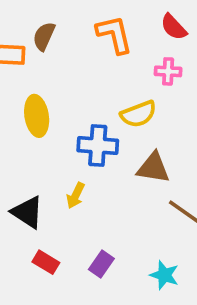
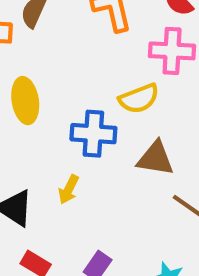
pink cross: (168, 71) -> (172, 51), size x1.5

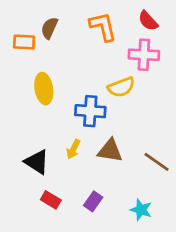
brown triangle: (155, 158) -> (110, 151), moved

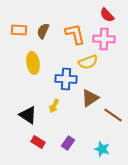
orange L-shape: (103, 27) -> (75, 34), moved
brown semicircle: (49, 28) -> (43, 31), moved
brown triangle: (110, 151) -> (90, 98), moved, turned -42

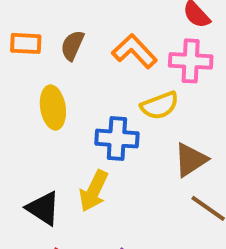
orange L-shape: (75, 34) -> (134, 51), turned -30
brown triangle: (90, 98) -> (191, 160), moved
yellow arrow: (54, 106) -> (94, 191), size x1.5

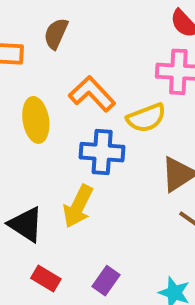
brown semicircle: (72, 45) -> (56, 34), moved
orange L-shape: (134, 51) -> (92, 94), moved

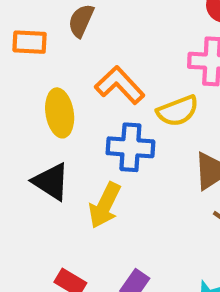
black triangle: (26, 224) -> (51, 182), moved

